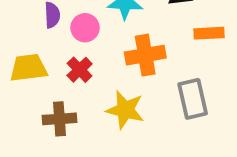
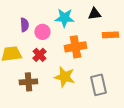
gray rectangle: (193, 99) -> (98, 85), moved

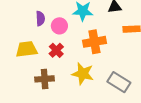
gray rectangle: (98, 85) -> (119, 82), turned -45

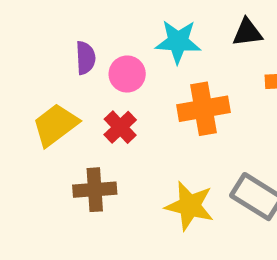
yellow trapezoid: (27, 49) -> (55, 125), turned -30
yellow star: (83, 74) -> (190, 206), moved

